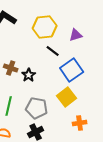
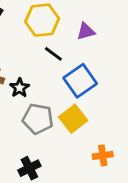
gray pentagon: (37, 108) -> (38, 119), moved
orange cross: (80, 123) -> (103, 155), moved

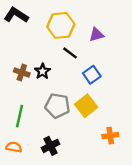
blue square: (80, 81) -> (92, 75), size x0.7
black star: (20, 88) -> (42, 71), moved

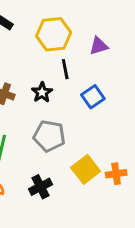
black line: (70, 53) -> (65, 69), turned 42
black star: (42, 71) -> (42, 92), moved
yellow square: (86, 106) -> (86, 169), moved

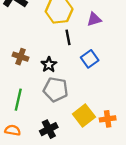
black star: (42, 92) -> (49, 65), moved

